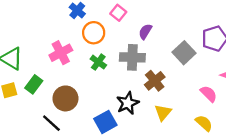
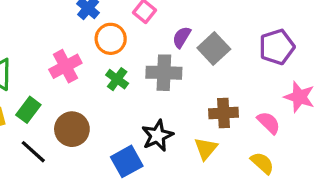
gray square: (184, 53) -> (214, 49), moved
brown cross: (155, 81) -> (224, 113), moved, turned 36
black line: (51, 123) -> (33, 152), moved

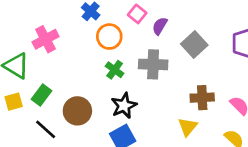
purple semicircle: (182, 37) -> (160, 26), moved
pink cross: (65, 66) -> (46, 39), moved
black star: (157, 136) -> (124, 106), moved

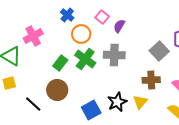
gray square: (194, 45) -> (159, 51), moved
green cross: (115, 70) -> (85, 59), size x1.5
green rectangle: (42, 95) -> (60, 63), moved
black star: (124, 106) -> (117, 102), moved

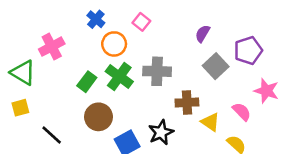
purple semicircle: (119, 26) -> (203, 34), moved
brown cross: (151, 80) -> (187, 103), moved
brown circle: (57, 90) -> (99, 117), moved
yellow triangle: (140, 102) -> (210, 122), moved, turned -35

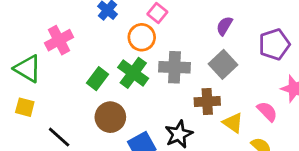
orange circle: (114, 44) -> (142, 37), moved
gray square: (216, 66) -> (223, 64), moved
yellow square: (20, 108) -> (25, 107), turned 30

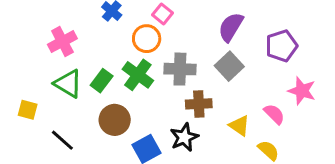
purple semicircle: (224, 26) -> (231, 27), size x1.5
green triangle: (28, 69) -> (68, 84), moved
brown cross: (207, 101) -> (199, 104), moved

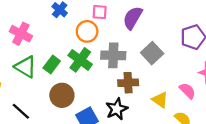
pink square: (163, 14) -> (100, 12), turned -35
purple semicircle: (231, 27) -> (133, 18), moved
pink cross: (62, 41) -> (21, 34), turned -35

